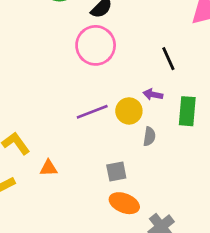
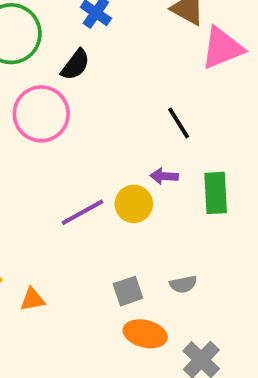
pink circle: (96, 45) -> (41, 114), moved
gray semicircle: (149, 136) -> (183, 284), moved, turned 78

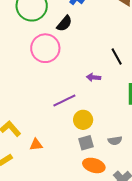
purple arrow: (164, 176) -> (93, 77), moved
yellow circle: (134, 204) -> (83, 120), moved

